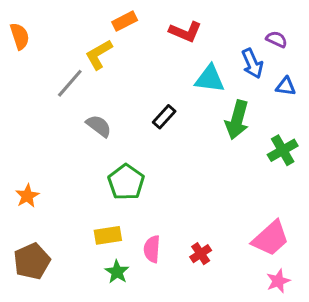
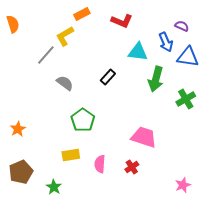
blue triangle: (286, 86) -> (188, 57), size x1.6
pink trapezoid: (271, 238) -> (144, 137), moved, turned -120
green star: (117, 272) -> (54, 187), moved

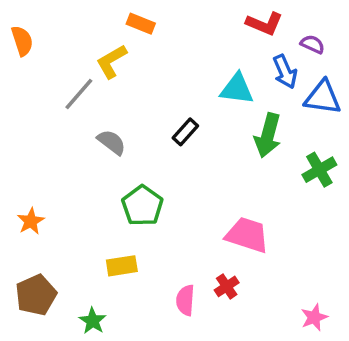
orange rectangle: (82, 14) -> (141, 24), turned 49
red L-shape: (122, 21) -> (264, 24), moved
pink semicircle: (100, 164) -> (185, 300), moved

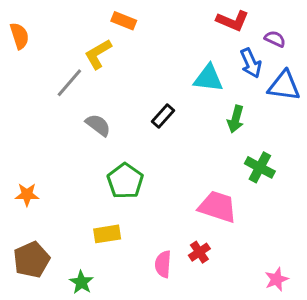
green arrow: (268, 135) -> (236, 119), size x0.7
green cross: (319, 170) -> (260, 167), moved, turned -32
orange star: (31, 221) -> (27, 195), turned 30

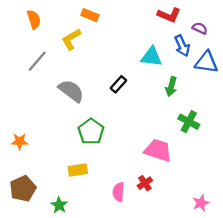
orange semicircle: (19, 36) -> (34, 19), moved
gray line: (69, 83) -> (37, 61), moved
gray semicircle: (98, 125) -> (71, 91), size x1.4

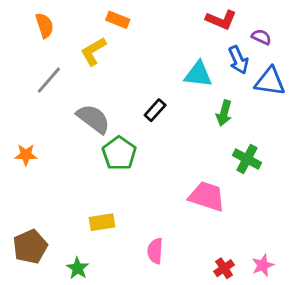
green pentagon: (91, 132) -> (119, 153), moved
orange star: (20, 141) -> (26, 155), moved
red cross: (145, 183) -> (224, 268), moved

